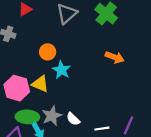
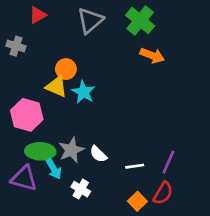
orange arrow: (115, 57) -> (152, 56), moved
yellow triangle: (40, 84) -> (56, 87), moved

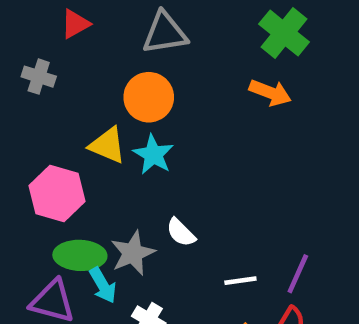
gray triangle: (90, 20) -> (165, 33), turned 32
green cross: (140, 20) -> (284, 33), moved
orange circle: (66, 69) -> (149, 97), moved, size x1.4
white semicircle: (98, 154) -> (181, 232), moved

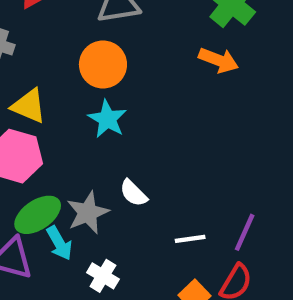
yellow triangle: (107, 145) -> (29, 106), moved
green ellipse: (80, 255) -> (38, 215), turned -36

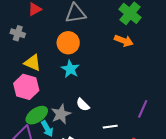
purple line: (245, 232) -> (143, 109), moved

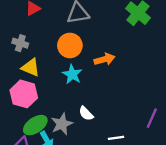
gray cross: (18, 33) -> (20, 43), moved
orange arrow: (124, 41) -> (105, 59), moved, turned -36

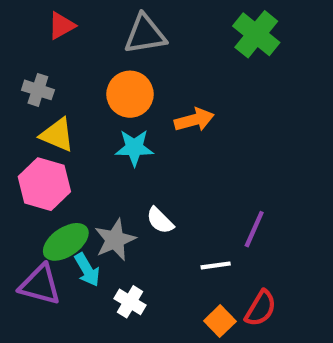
cyan star: (72, 74) -> (134, 148), turned -30
purple line: (152, 118) -> (254, 229), moved

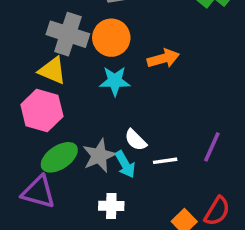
gray cross: (38, 90) -> (68, 34), moved, size x1.6
white line: (216, 265) -> (165, 161), moved
cyan arrow: (87, 270) -> (125, 164), moved
white cross: (130, 302) -> (111, 206), turned -30

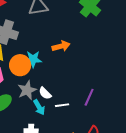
orange circle: (111, 38) -> (20, 65), moved
gray star: (99, 156) -> (27, 90), moved

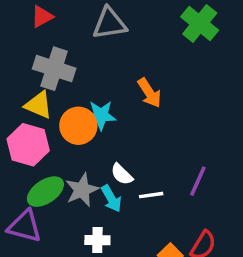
orange arrow: (61, 46) -> (149, 93), turned 72
gray star: (27, 90) -> (82, 190), moved

